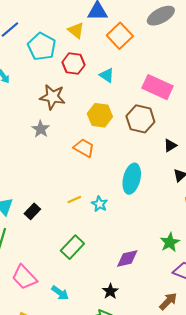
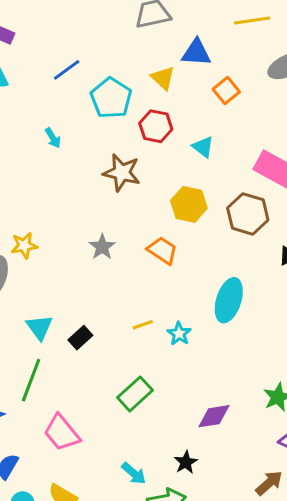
orange square: (120, 36) -> (226, 90), size x0.7
gray star: (41, 129) -> (102, 247), moved
cyan arrow: (60, 293) -> (134, 473), moved

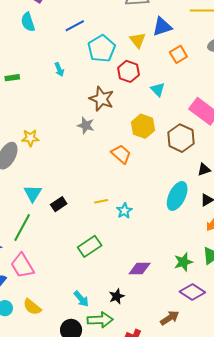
blue triangle: (196, 53) -> (162, 27), turned -30
gray star: (102, 247) -> (86, 125), moved, turned -30
cyan ellipse: (229, 300) -> (177, 196), moved
pink trapezoid: (62, 433) -> (22, 266), moved

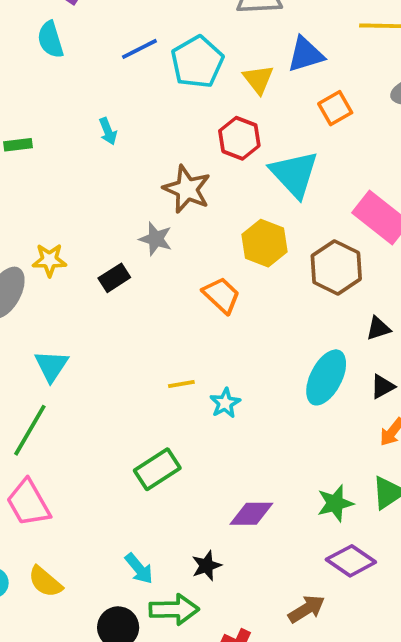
cyan pentagon: (102, 49) -> (197, 62), moved
cyan triangle: (158, 89) -> (294, 174), size x1.8
black rectangle: (59, 204) -> (114, 278), moved

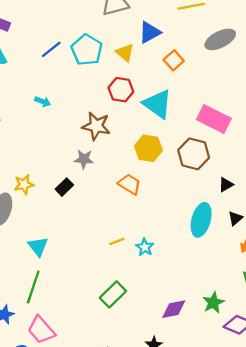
cyan arrow: (108, 131) -> (43, 102), turned -35
green star: (335, 503) -> (213, 303), moved

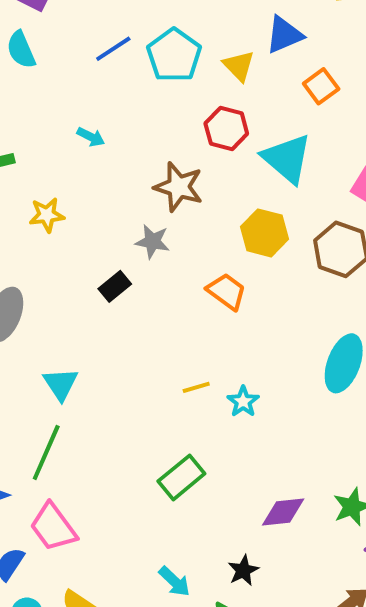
yellow star: (24, 184) -> (47, 215), moved

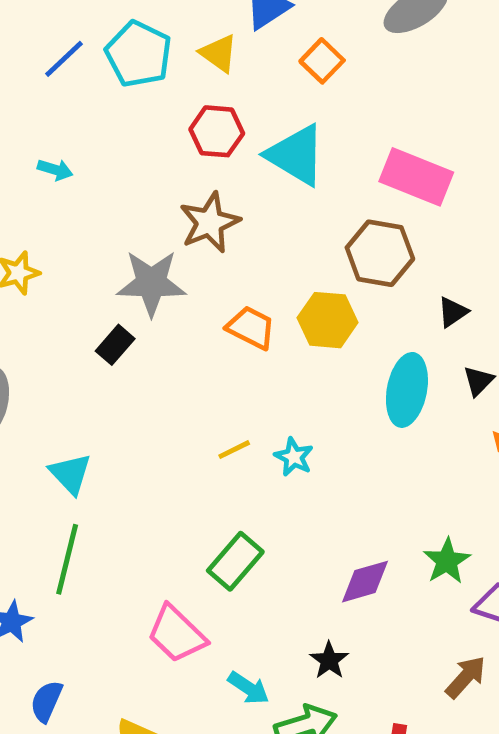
brown star: (179, 187) -> (210, 222), moved, turned -30
yellow hexagon: (265, 233) -> (328, 320), moved
gray star: (153, 242) -> (151, 283), size x1.6
pink trapezoid: (53, 527) -> (177, 634), moved

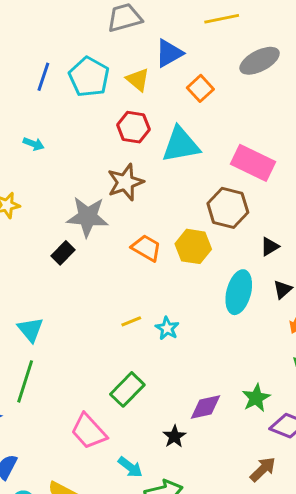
blue line: (64, 59) -> (43, 77), turned -32
cyan triangle: (296, 155) -> (181, 145), turned -45
black star: (329, 660) -> (174, 436), moved

